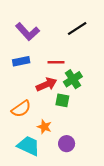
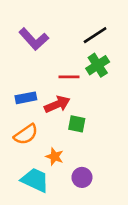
blue rectangle: (21, 61) -> (26, 98), moved
green cross: (73, 79) -> (98, 65), moved

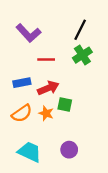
black line: (95, 35) -> (80, 30), turned -30
red line: (69, 77) -> (46, 59), moved
orange star: (55, 157) -> (46, 113), moved

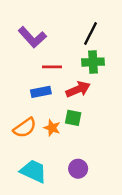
green cross: (82, 55) -> (93, 62), turned 30
blue rectangle: (22, 83) -> (41, 92), moved
red arrow: (48, 88) -> (78, 89), moved

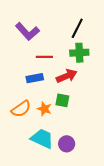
cyan trapezoid: (33, 171) -> (42, 139), moved

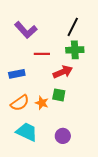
blue rectangle: (35, 78) -> (17, 74), moved
cyan trapezoid: (42, 139) -> (27, 132), moved

